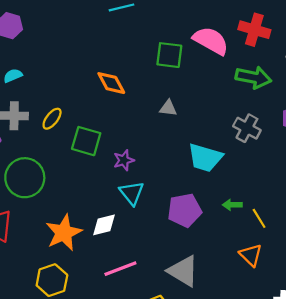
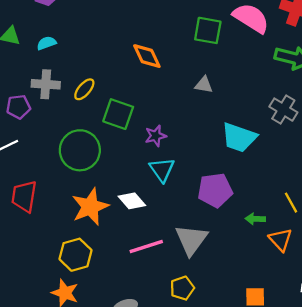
green circle: (25, 178) -> (80, 150), moved
green arrow: (232, 205) -> (255, 219), moved
white diamond: (104, 225) -> (132, 201), turned 60
gray triangle: (183, 271) -> (191, 240), moved, turned 32

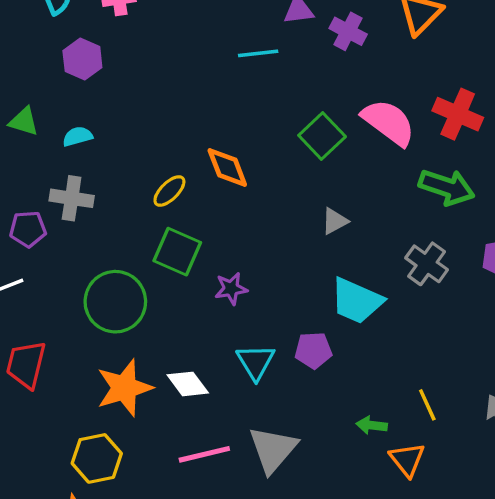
green square: (208, 30) -> (322, 136), turned 32
gray triangle: (204, 85) -> (335, 221), moved, turned -42
yellow ellipse: (84, 89) -> (169, 191), moved
cyan triangle: (162, 170) -> (256, 362), moved
purple pentagon: (215, 190) -> (313, 350), moved, size x0.7

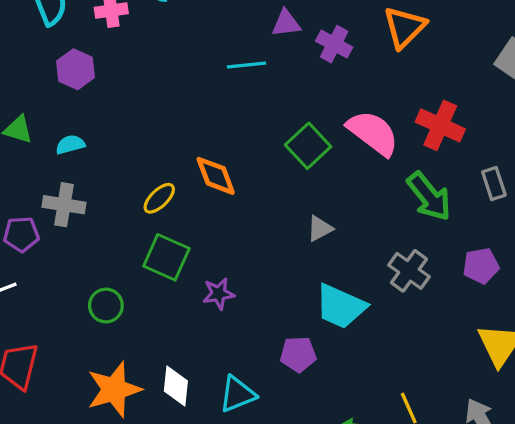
green arrow: (447, 187) -> (429, 196), turned 32
green circle: (115, 302) -> (106, 306), size x0.6
cyan triangle: (256, 362) -> (237, 394), moved, turned 39
white diamond: (188, 384) -> (176, 386), turned 42

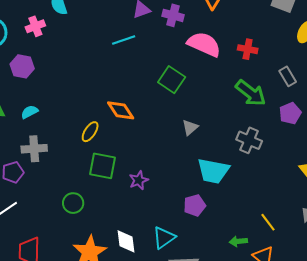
red cross: (440, 125) -> (248, 49), size x0.7
pink semicircle: (373, 133) -> (204, 44), moved
purple pentagon: (481, 266) -> (290, 113), moved

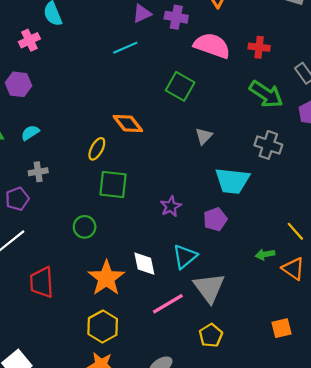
gray cross: (34, 149) -> (38, 172), size x0.7
purple star: (139, 180) -> (171, 206), moved

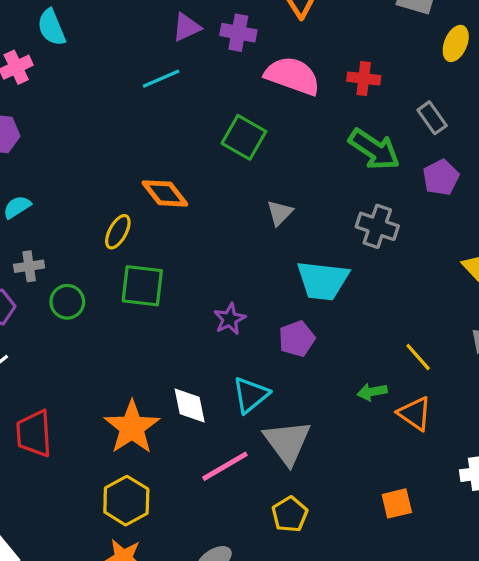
green circle: (85, 227) -> (67, 302), moved

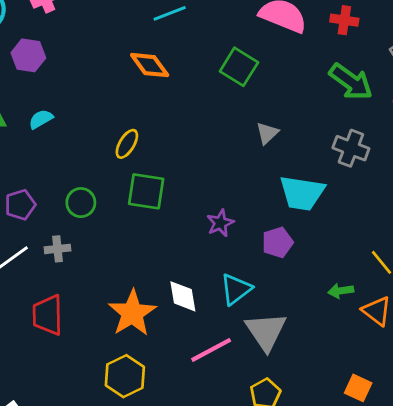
orange diamond: (165, 193) -> (150, 65), moved
gray cross: (29, 266) -> (58, 249), moved
orange square: (397, 503) -> (358, 388), turned 36

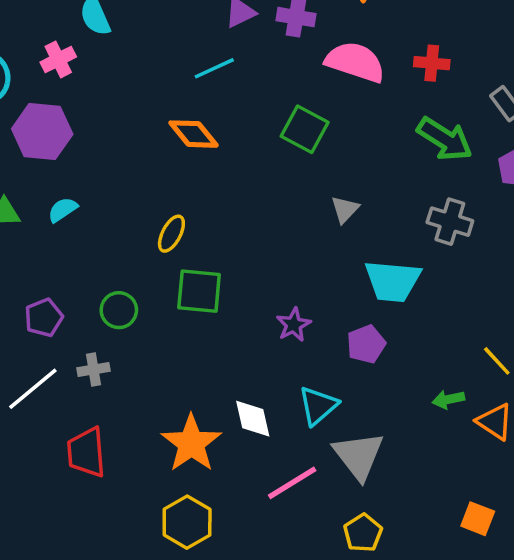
purple hexagon: (28, 55) -> (42, 131), size x1.4

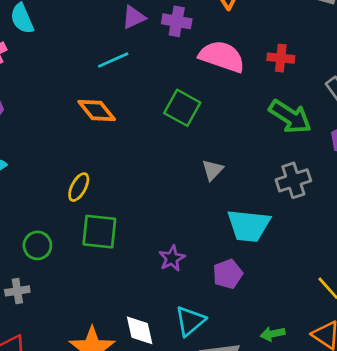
gray cross: (450, 222) -> (293, 180), turned -36
green arrow: (448, 399) -> (273, 334), moved

